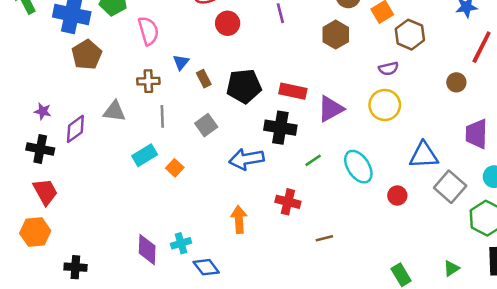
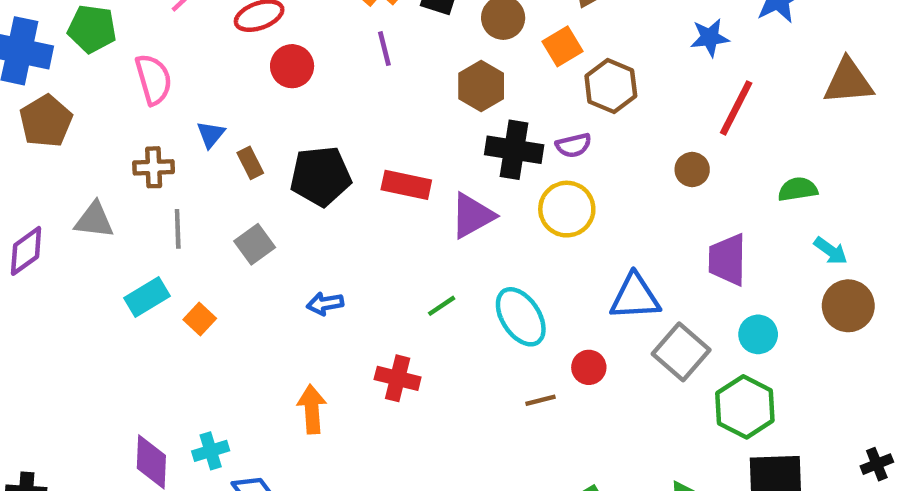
black cross: (280, 128) -> (514, 150), moved
blue arrow: (246, 159) -> (325, 304), size x0.6
brown line: (324, 238) -> (540, 400), moved

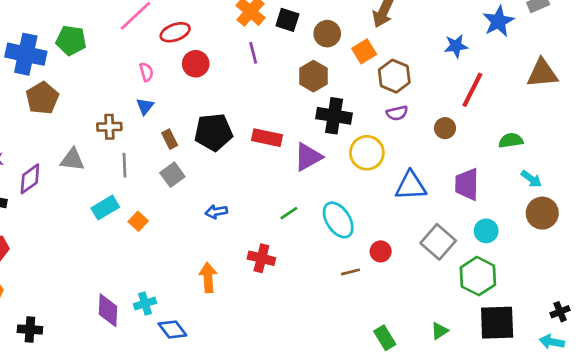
pink semicircle: (154, 79) -> (146, 72), moved, size x0.6
purple semicircle: (573, 145) -> (397, 113), moved
brown rectangle: (250, 163) -> (170, 139), moved
blue triangle: (635, 297) -> (411, 186), moved

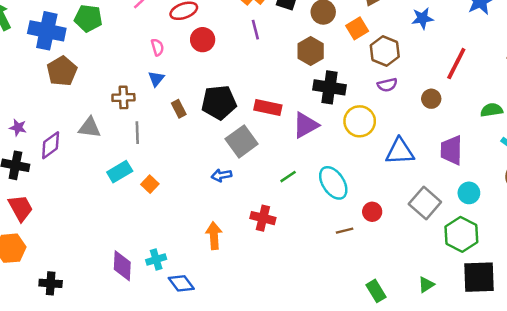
blue star: (456, 46) -> (422, 18), moved
gray square: (172, 175) -> (242, 141), moved, size x1.4

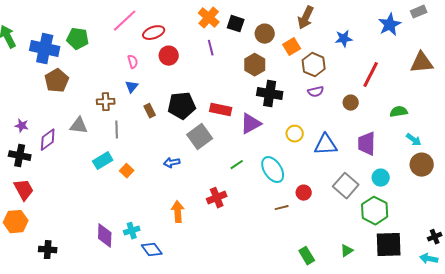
yellow circle: (360, 121) -> (295, 134), moved, size x0.7
blue arrow: (221, 175) -> (172, 163), moved
red cross: (263, 218) -> (217, 198), turned -36

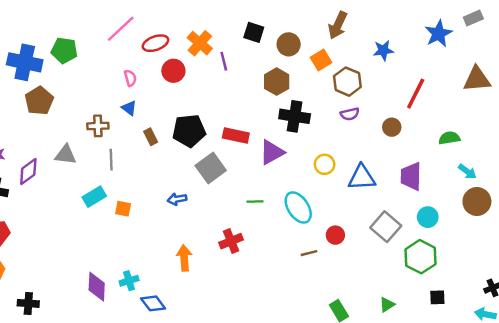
orange cross: (209, 18) -> (200, 43), moved
blue triangle: (132, 87) -> (129, 108), turned -32
green line: (237, 165) -> (255, 201), turned 32
orange square: (127, 171) -> (123, 209), turned -32
black square: (389, 245) -> (437, 297), size x0.5

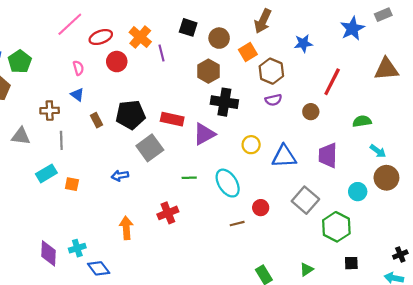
green pentagon: (64, 50) -> (20, 62), moved, turned 30
cyan circle: (428, 217) -> (358, 192), moved

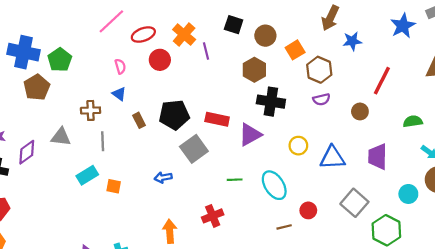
brown arrow: (263, 21) -> (330, 18), moved

